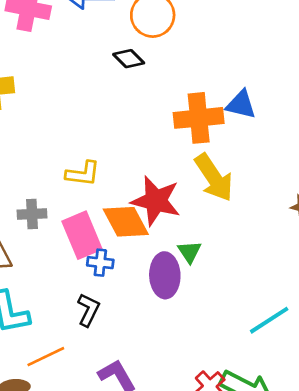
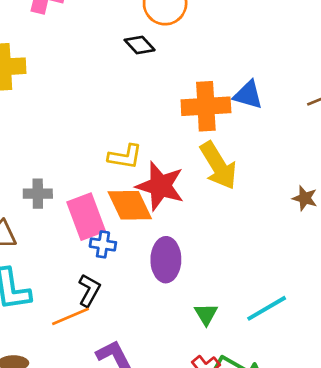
yellow L-shape: (83, 174) -> (125, 157), moved
green triangle: (189, 252) -> (206, 314), moved
orange line: (46, 357) -> (70, 316), moved

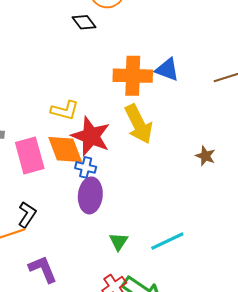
blue cross: (103, 244) -> (86, 167), moved

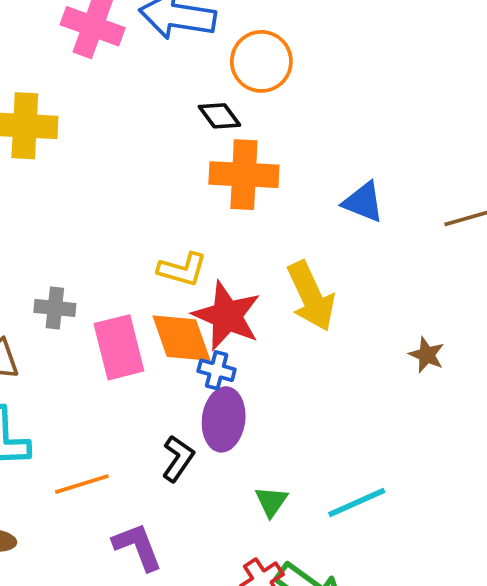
orange cross: (133, 76) -> (244, 175), moved
black L-shape: (27, 215) -> (178, 459), moved

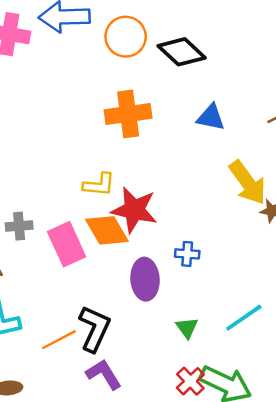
black diamond: (219, 116) -> (182, 52), moved, size x1.6
yellow arrow: (311, 296) -> (248, 183), moved
blue cross: (217, 370) -> (187, 254), moved
black L-shape: (178, 459) -> (94, 329), moved, size x1.5

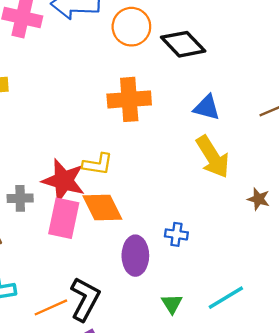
yellow arrow: (248, 183) -> (213, 157), moved
red star: (134, 210) -> (64, 181), moved
pink rectangle: (67, 244) -> (64, 218), turned 33

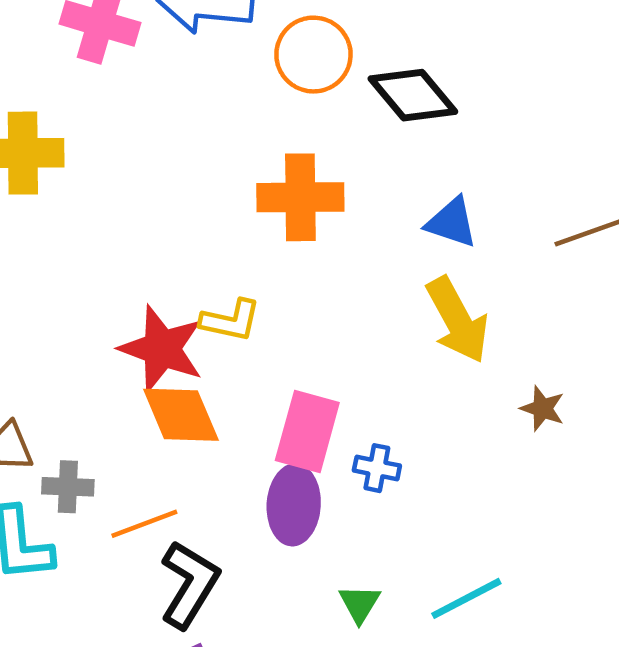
gray cross: (20, 198) -> (68, 487), moved
orange diamond: (102, 208) -> (181, 415), moved
pink rectangle: (64, 218) -> (307, 432), moved
orange line: (51, 307) -> (144, 524), moved

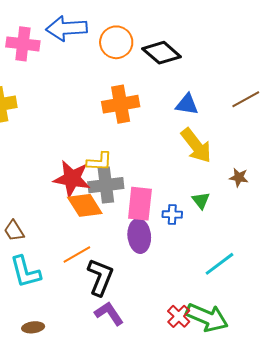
gray cross: (68, 487) -> (106, 185), moved, size x1.6
green triangle: (360, 604) -> (201, 200), moved

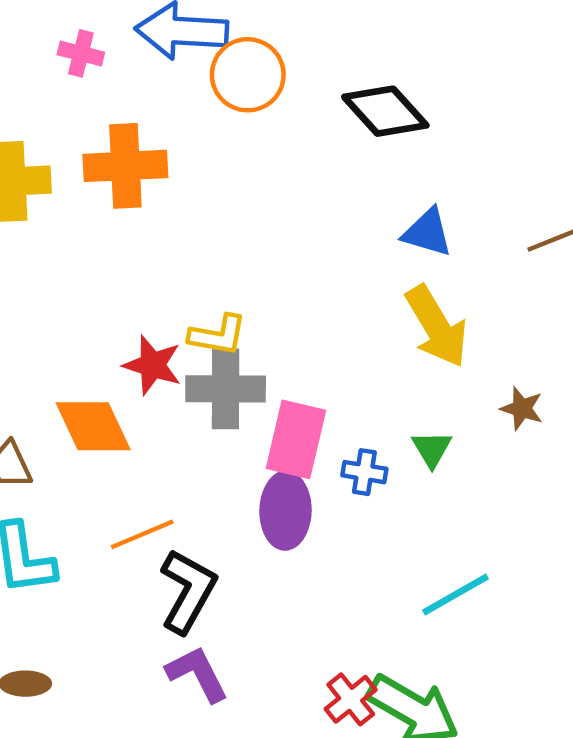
orange circle: (116, 42) -> (248, 75), moved
pink cross: (23, 44) -> (81, 53), size x0.6
orange cross: (121, 104) -> (125, 166), moved
red star: (72, 179) -> (152, 365), size x0.7
orange diamond: (85, 205) -> (93, 426), moved

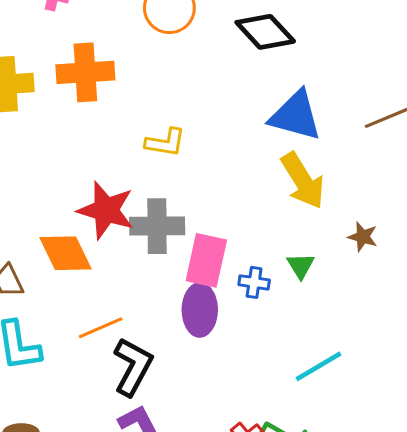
blue triangle: (427, 232) -> (295, 116), size x1.5
yellow L-shape: (218, 335) -> (165, 143), moved
red star: (152, 365) -> (106, 210), size x1.4

